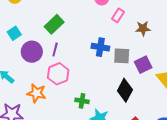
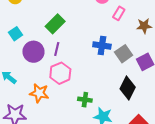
gray square: (122, 56) -> (124, 54), turned -36

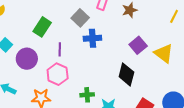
purple line: (57, 49) -> (60, 49), moved
gray square: (124, 54) -> (80, 18), moved

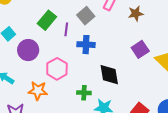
blue cross: (92, 38) -> (86, 45), moved
purple line: (60, 49) -> (66, 29), moved
black diamond: (126, 74) -> (109, 75), moved, turned -30

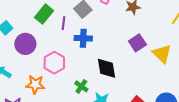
green cross: (84, 93) -> (81, 86), turned 32

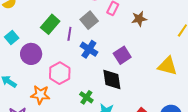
blue cross: (83, 38) -> (89, 49), turned 30
purple square: (137, 43) -> (122, 55), moved
yellow triangle: (162, 54) -> (167, 66), turned -30

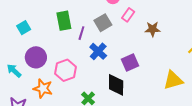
green rectangle: (50, 24) -> (64, 21), turned -60
purple circle: (31, 54) -> (36, 57), moved
yellow triangle: (167, 66) -> (173, 80), turned -40

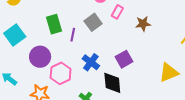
cyan square: (24, 28) -> (15, 35), size x1.5
blue cross: (98, 51) -> (91, 62), moved
purple circle: (36, 57) -> (40, 57), moved

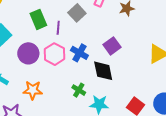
pink hexagon: (61, 73) -> (54, 54), moved

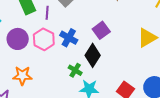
black diamond: (103, 71) -> (93, 55), turned 45
green cross: (79, 90) -> (75, 70), moved

